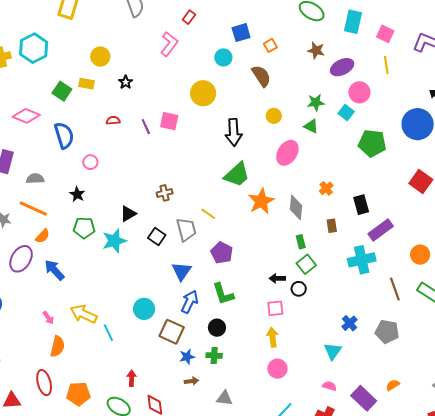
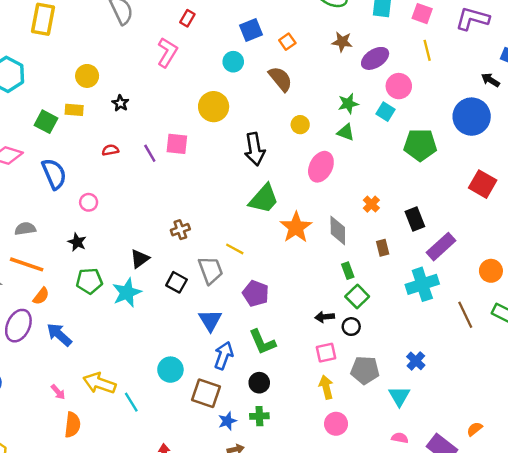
gray pentagon: (387, 332) -> (365, 370), moved

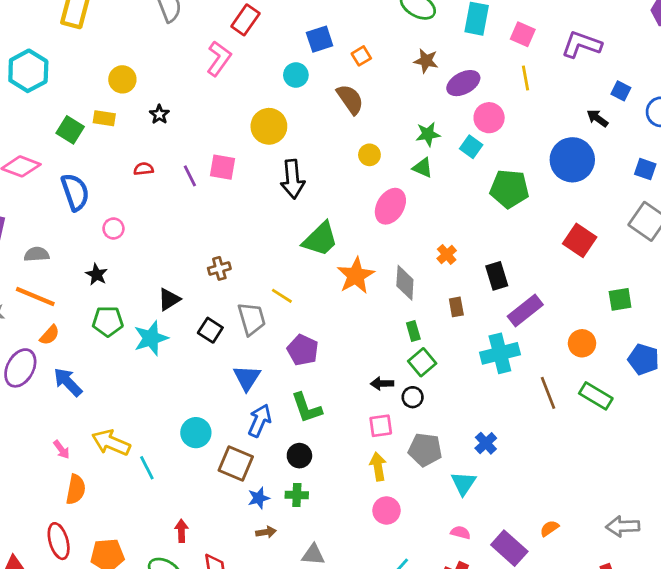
red rectangle: (187, 18) -> (245, 20), size x1.5
black arrow: (255, 149) -> (293, 179), moved

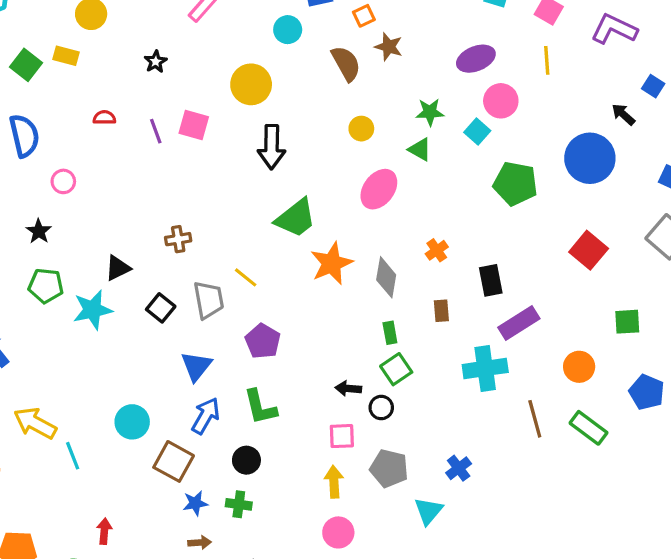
brown star: (426, 61) -> (389, 47), moved
black star: (159, 114) -> (156, 62), moved

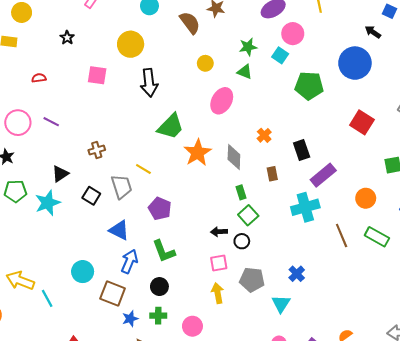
purple line: (156, 131) -> (51, 122), moved, turned -35
pink circle: (63, 181) -> (18, 123), size x1.6
blue triangle: (196, 366) -> (119, 230), turned -35
pink circle: (338, 532) -> (192, 326), moved

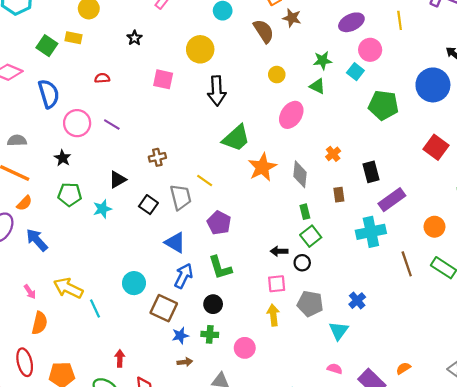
cyan star: (48, 203) -> (102, 209), size x0.7

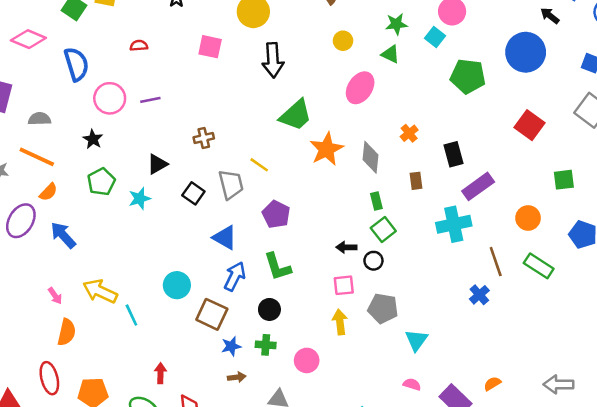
purple line: (112, 125) -> (150, 100), turned -42
green pentagon: (70, 194) -> (101, 182), turned -30
blue cross: (357, 301) -> (479, 295), moved

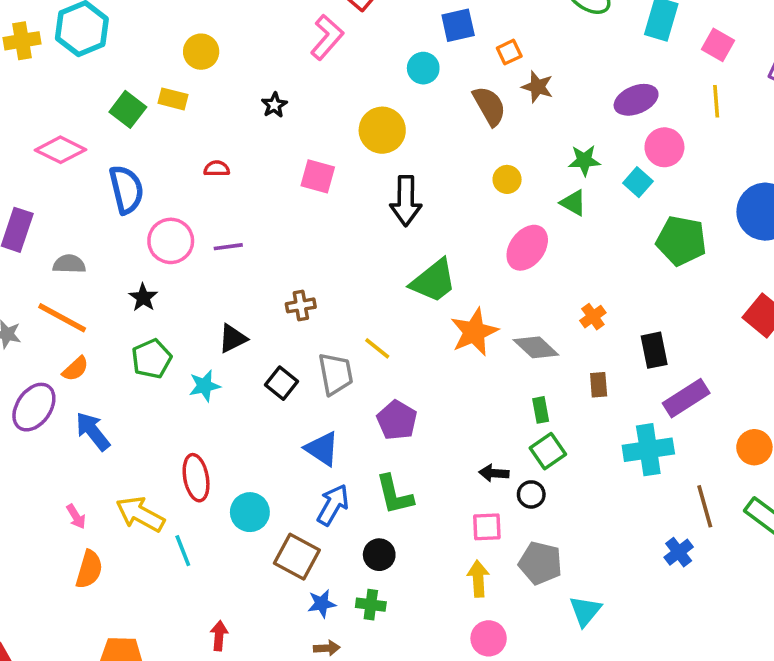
gray diamond: (371, 157) -> (536, 347), turned -56
pink circle: (307, 360) -> (489, 638), moved
red ellipse: (49, 378) -> (196, 478), moved

